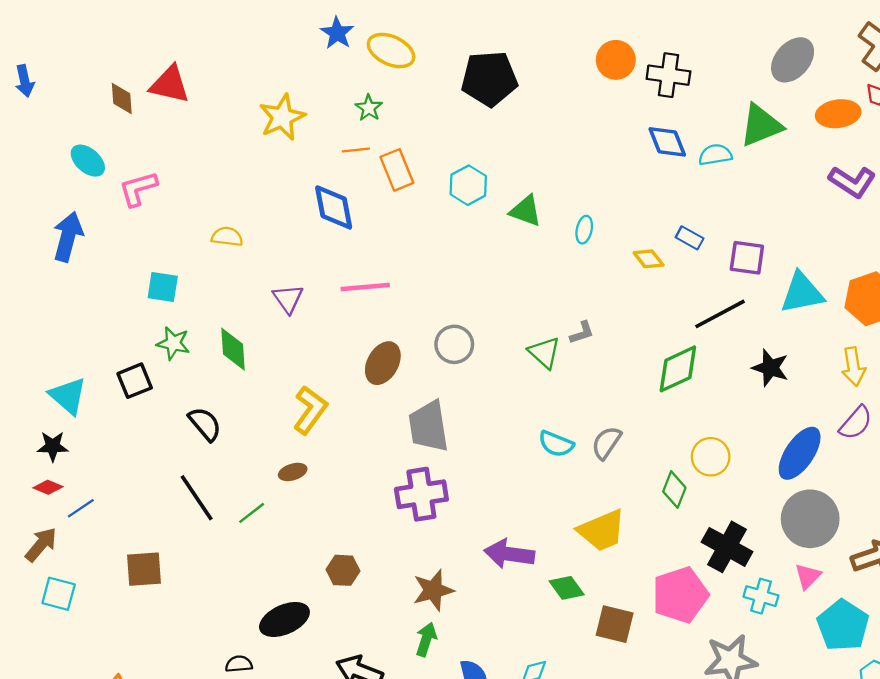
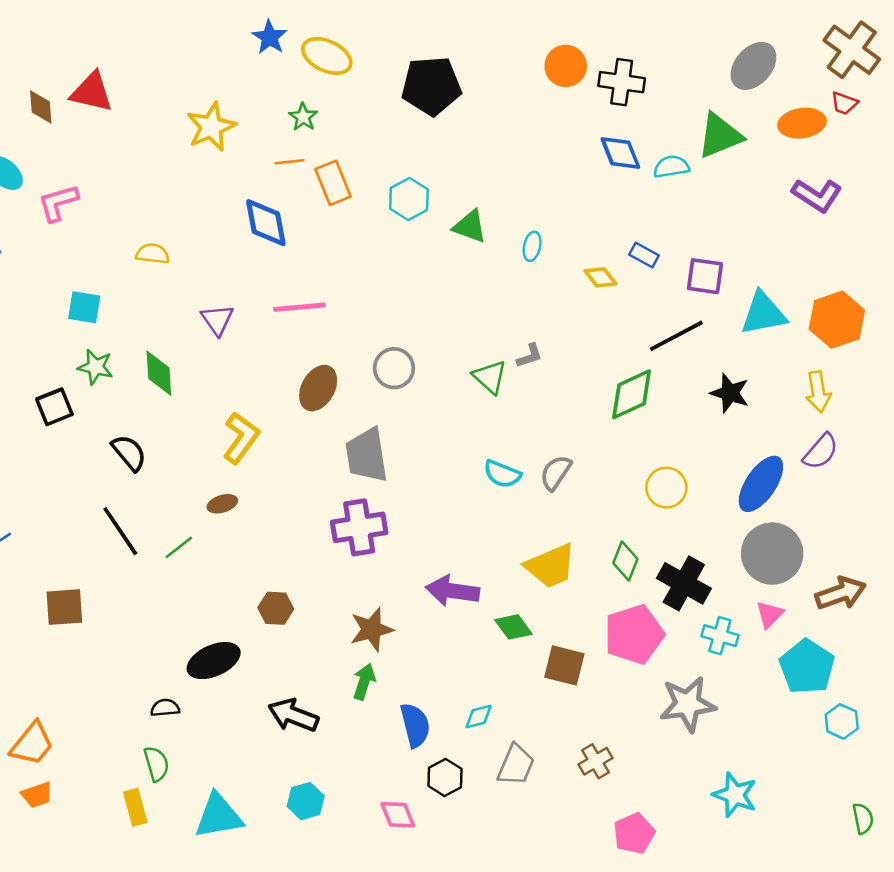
green diamond: (674, 490) -> (625, 561), moved

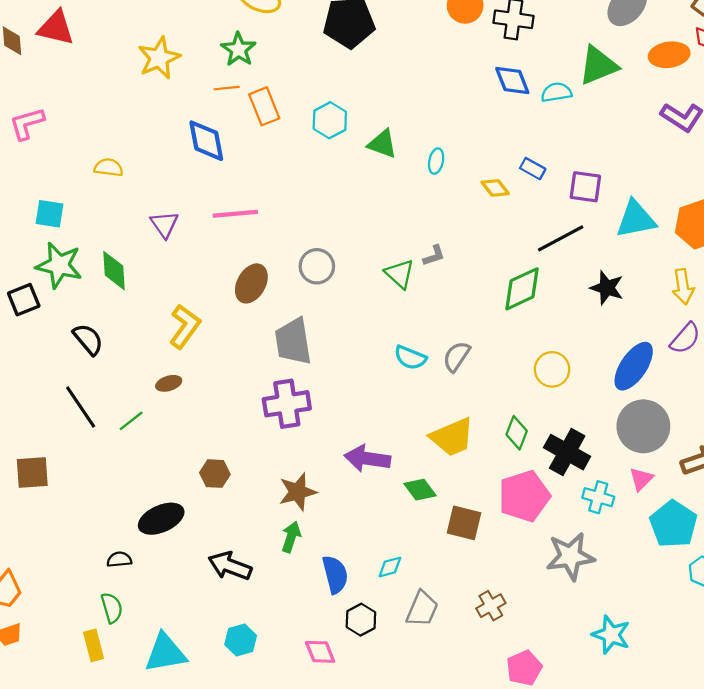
green star: (303, 117) -> (238, 49), size x1.4
green star: (95, 367) -> (59, 265), size x1.5

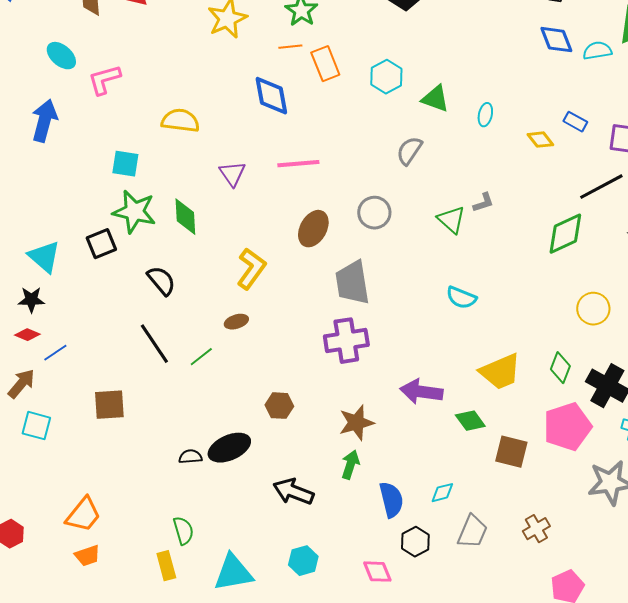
yellow semicircle: (109, 167) -> (180, 121), size x1.4
gray semicircle: (456, 357) -> (409, 151), moved
black semicircle: (119, 559) -> (190, 457), moved

